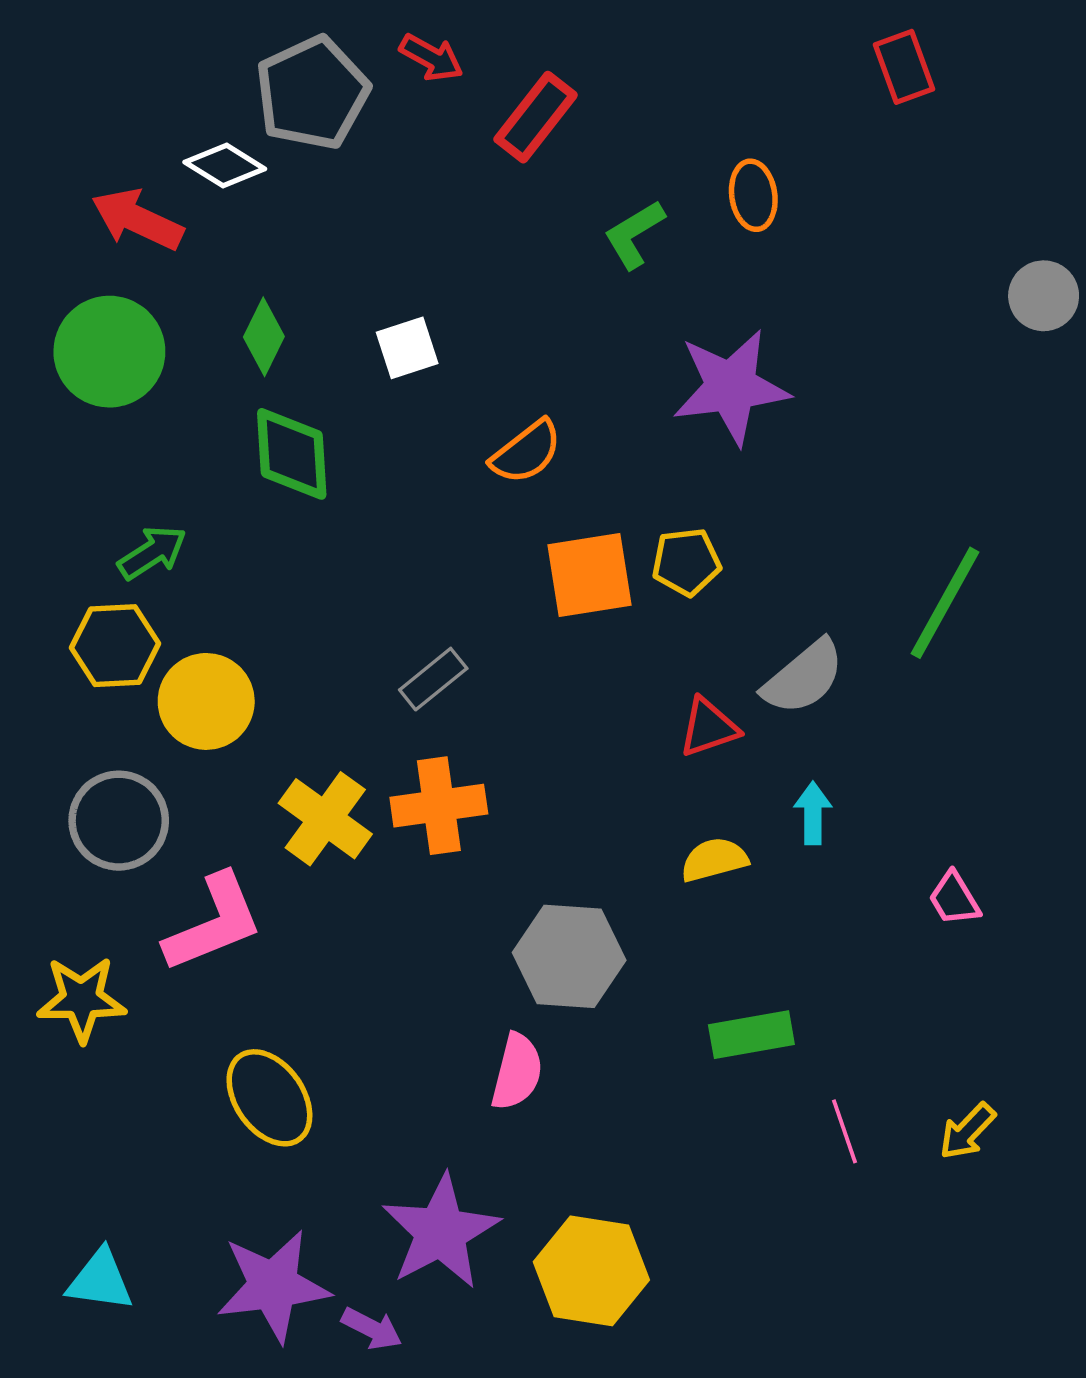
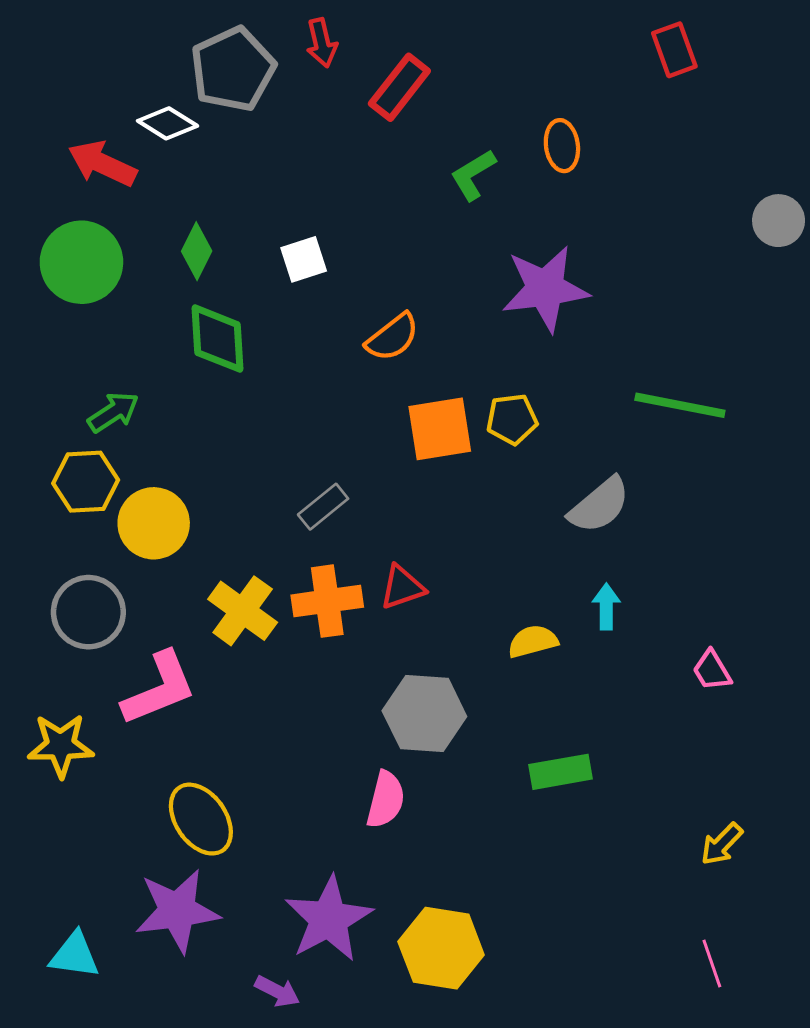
red arrow: (431, 58) -> (322, 43), turned 48
green line: (945, 603) -> (680, 405), moved, turned 72
red triangle: (709, 728) -> (402, 587), moved
pink line: (844, 1131) -> (712, 963), moved
purple star: (273, 1286) -> (177, 911), moved

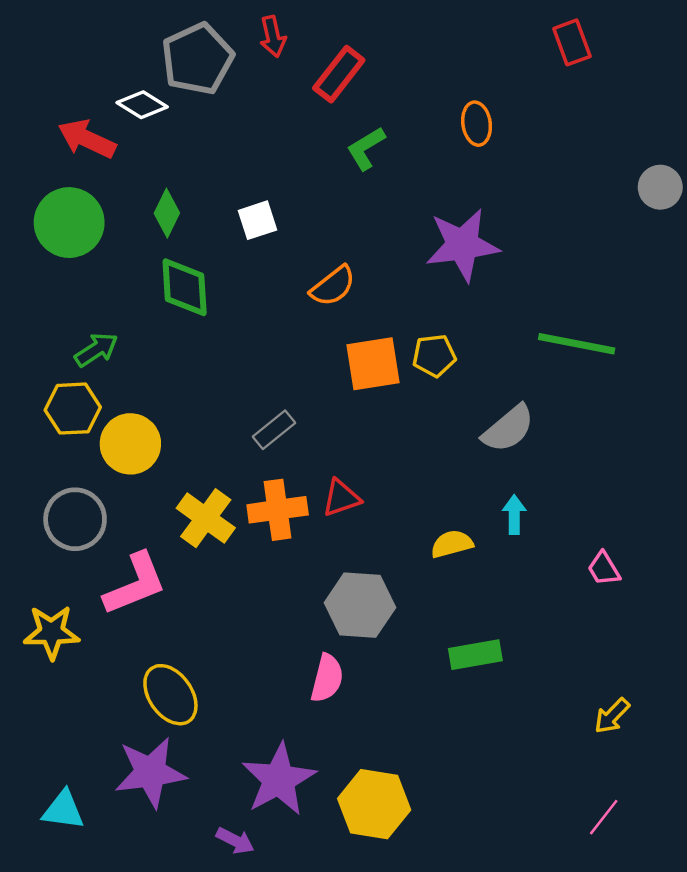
green L-shape: (473, 175) -> (366, 148), moved
pink line: (712, 963) -> (604, 817), turned 57

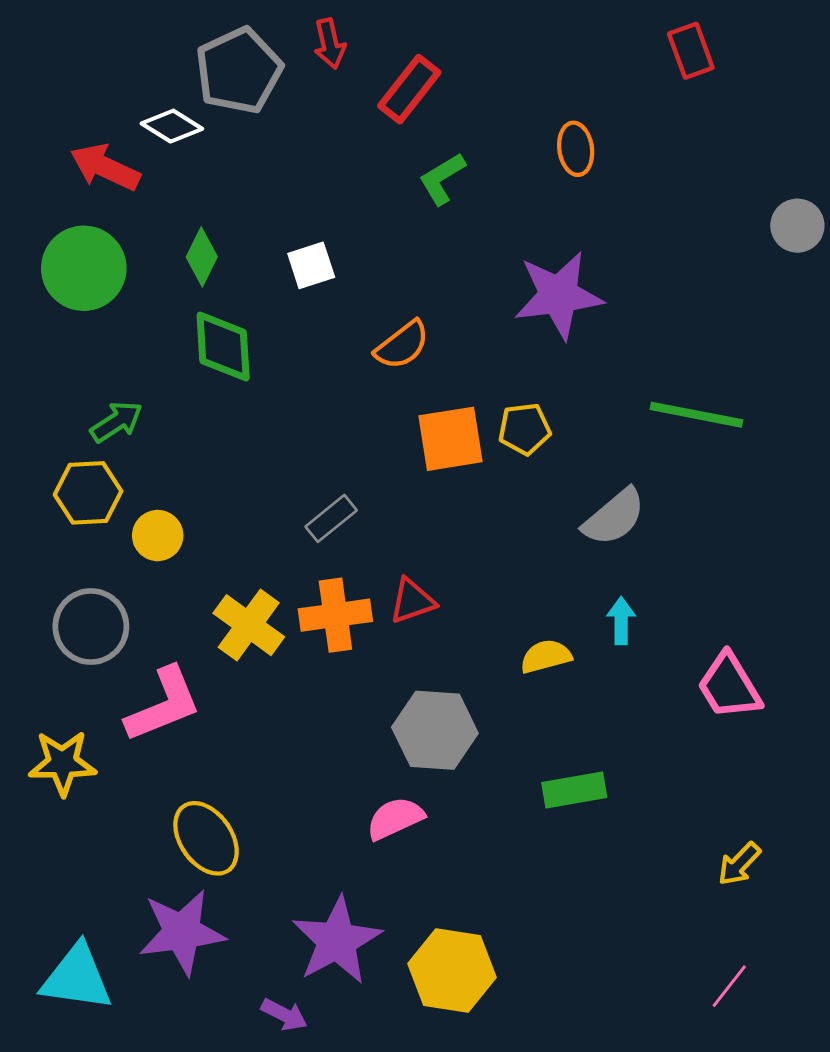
yellow circle: (130, 444) -> (158, 536), size x0.7
pink trapezoid: (604, 569) -> (729, 686), size x1.6
pink semicircle: (327, 678) -> (395, 818), turned -129
cyan triangle: (63, 810) -> (77, 978), size x1.4

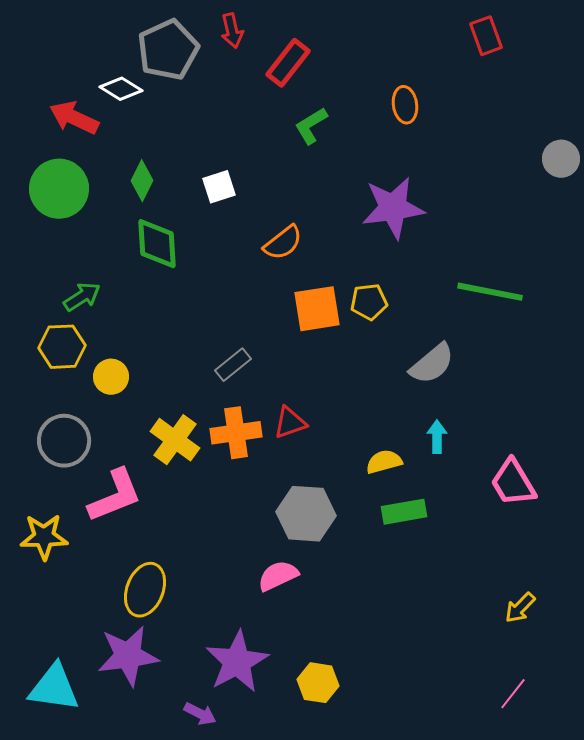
green rectangle: (574, 790) -> (404, 512), moved
yellow ellipse: (206, 838) -> (145, 590), turned 56
yellow hexagon: (452, 971) -> (318, 683), size x0.7

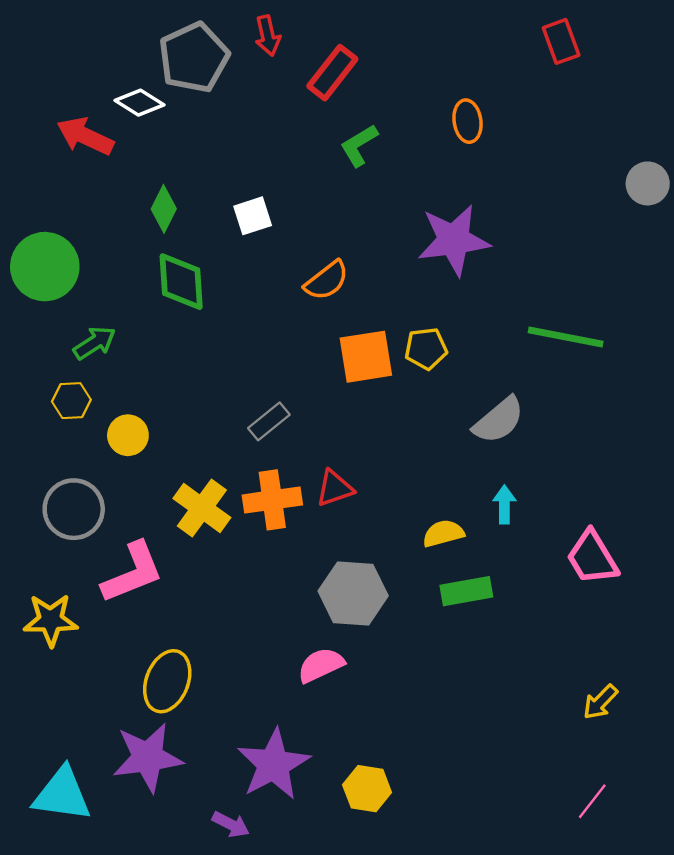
green circle: (59, 189) -> (45, 267), moved
yellow hexagon: (62, 347) -> (71, 401), size x0.7

